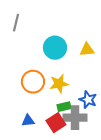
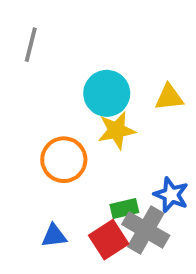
yellow star: (59, 84) -> (116, 130), moved
gray cross: (75, 118) -> (146, 230), turned 30

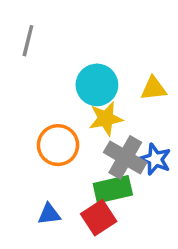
blue star: (171, 195) -> (155, 159), moved
green rectangle: (124, 208) -> (113, 189), size x1.5
gray cross: (146, 230) -> (125, 157), moved

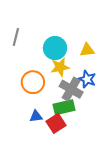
gray line: (28, 41) -> (16, 37), moved
blue star: (155, 159) -> (87, 79), moved
blue triangle: (49, 214) -> (36, 116), moved

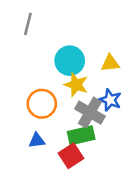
gray line: (16, 37) -> (28, 24), moved
yellow star: (60, 67) -> (76, 85), turned 30
blue triangle: (36, 116) -> (37, 140), moved

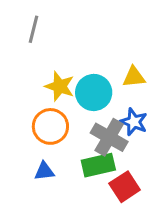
cyan circle: (70, 61) -> (94, 92), moved
yellow star: (76, 85) -> (60, 86), moved
red square: (71, 156) -> (125, 187), moved

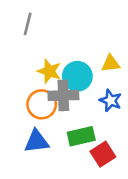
gray cross: (109, 137) -> (63, 95), moved, turned -32
blue triangle: (44, 171) -> (37, 141), size x1.5

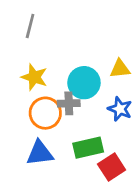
yellow star: (49, 71) -> (34, 77), moved
gray cross: (63, 95) -> (69, 103), size x0.7

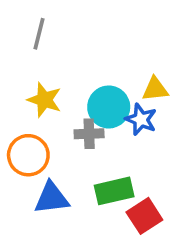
blue star: (120, 109) -> (141, 119), moved
orange circle: (45, 113) -> (28, 155), moved

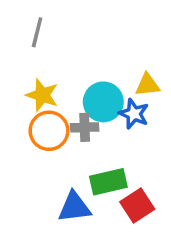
orange circle: (28, 155) -> (49, 131), moved
blue triangle: (52, 198) -> (74, 207), moved

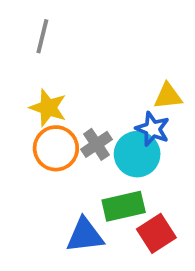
cyan circle: (103, 102) -> (137, 154), moved
gray cross: (85, 127) -> (96, 144), turned -32

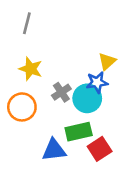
yellow triangle: (168, 96) -> (107, 61), turned -36
blue star: (153, 129) -> (97, 82), turned -30
orange circle: (56, 148) -> (22, 107), moved

